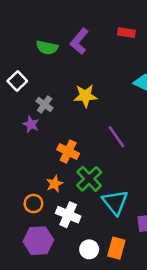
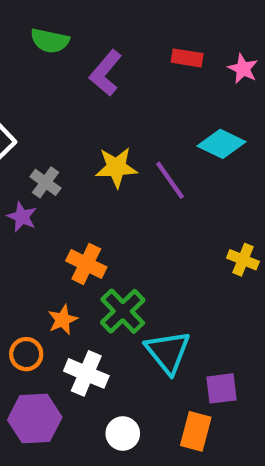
green semicircle: (47, 48) -> (50, 41), moved
purple line: (116, 137) -> (170, 180), moved
orange rectangle: (116, 248) -> (196, 431), moved

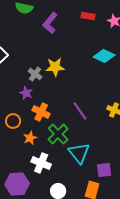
purple line: (170, 180) -> (80, 111), moved
gray cross: (45, 182) -> (35, 74), moved
purple star: (22, 217) -> (26, 93), moved
orange circle: (26, 354) -> (13, 121), moved

